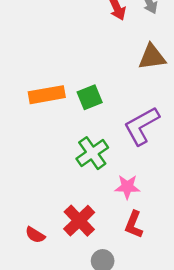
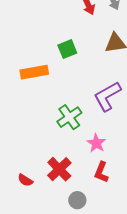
green square: (90, 97) -> (67, 49), moved
pink star: (127, 187) -> (96, 143), turned 30

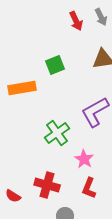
red cross: (59, 169) -> (47, 185), turned -30

